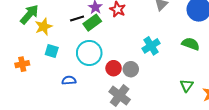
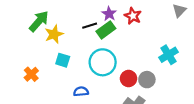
orange cross: (22, 64) -> (31, 74), turned -32

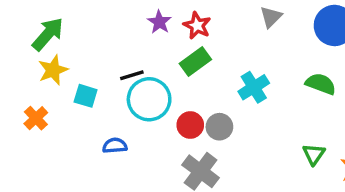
black line: (90, 26) -> (132, 75), moved
green rectangle: (106, 30) -> (195, 62), moved
yellow star: (54, 34) -> (53, 70), moved

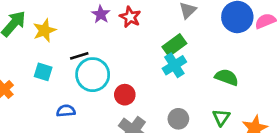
green rectangle: (195, 62) -> (174, 45), moved
yellow star: (53, 70) -> (44, 30), moved
green semicircle: (321, 84) -> (227, 77), moved
gray circle: (219, 127) -> (178, 119), moved

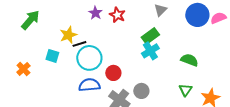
yellow star: (44, 30) -> (68, 35), moved
blue semicircle: (66, 111) -> (89, 85), moved, size x1.5
gray circle: (178, 119) -> (141, 91), moved

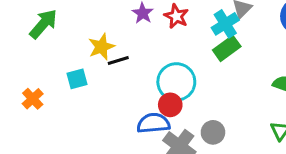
cyan cross: (150, 51) -> (225, 24), moved
cyan square: (52, 56) -> (77, 79), turned -32
cyan circle: (89, 58) -> (176, 82), moved
blue semicircle: (89, 85) -> (153, 123), moved

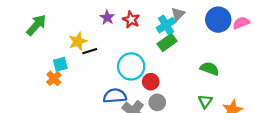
orange cross: (33, 99) -> (54, 78), moved
red circle: (170, 105) -> (151, 82), moved

